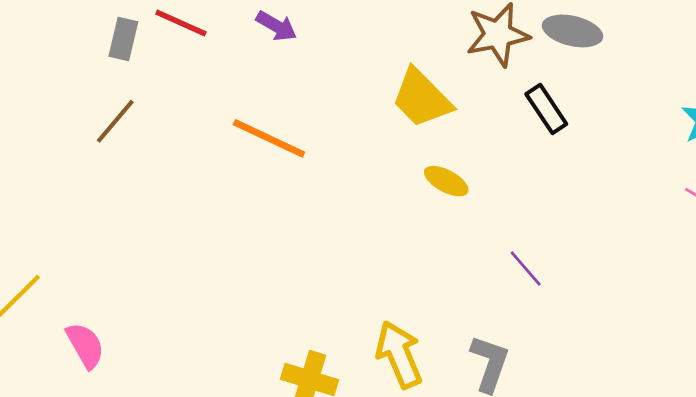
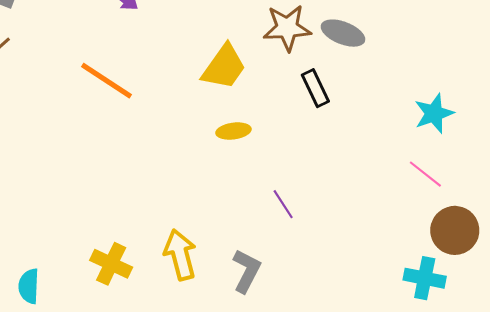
yellow trapezoid: (422, 98) -> (224, 67), turned -108
yellow ellipse: (446, 181) -> (233, 131), turned -44

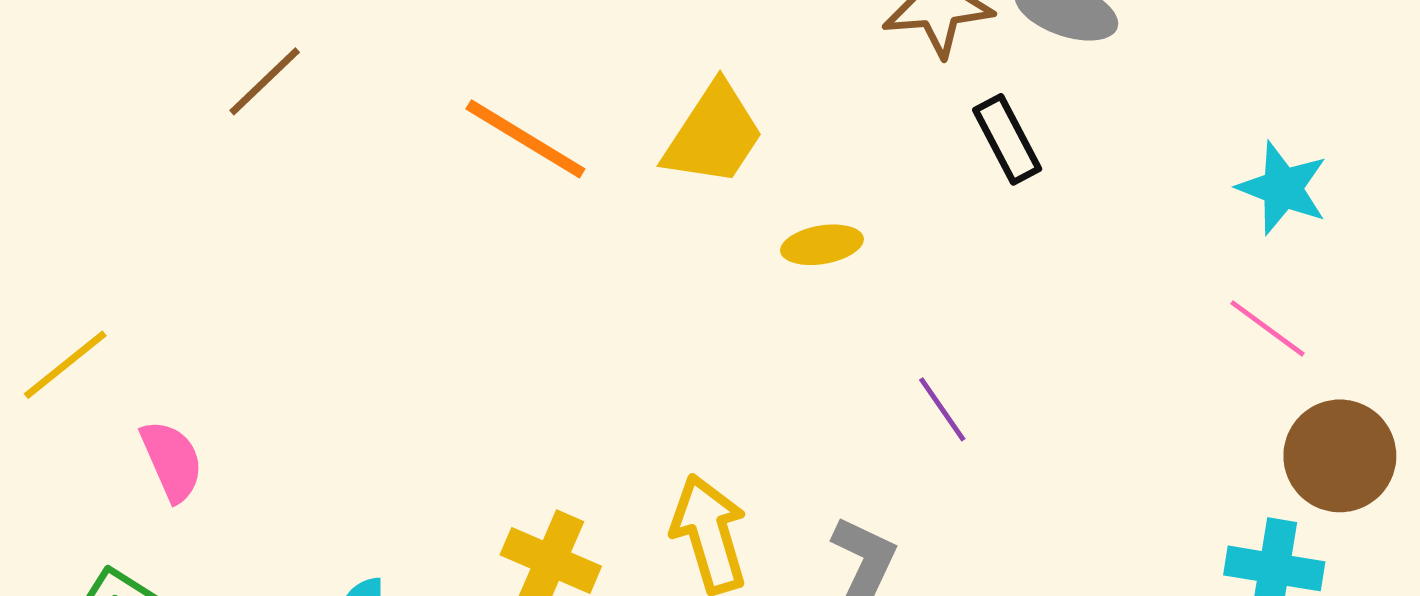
yellow trapezoid: (224, 67) -> (714, 135), moved
cyan star: (434, 113) -> (1282, 188), turned -30

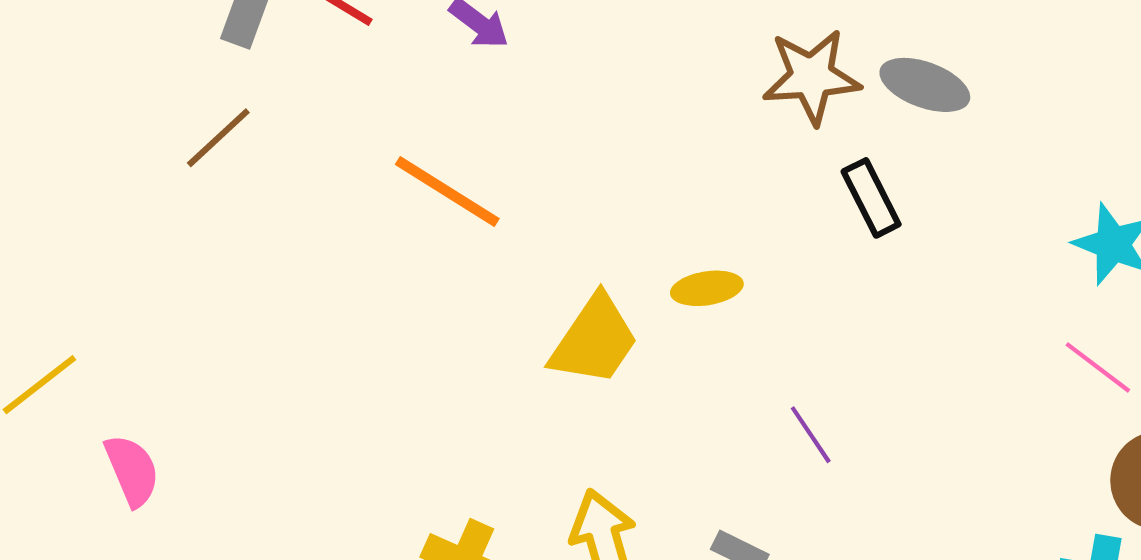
yellow trapezoid: (714, 135) -> (594, 340), moved

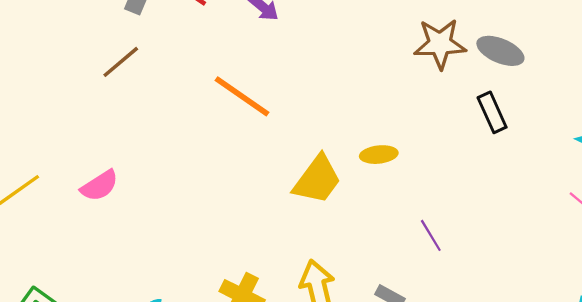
black rectangle: (871, 198) -> (492, 112), moved
pink semicircle: (132, 470) -> (99, 186), moved, turned 78

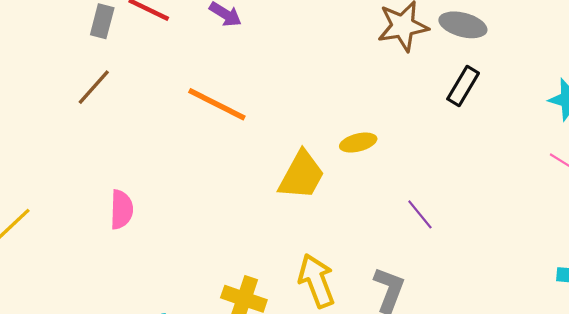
black rectangle: (492, 112) -> (463, 86), turned 63
pink semicircle: (99, 186) -> (121, 210), moved, turned -48

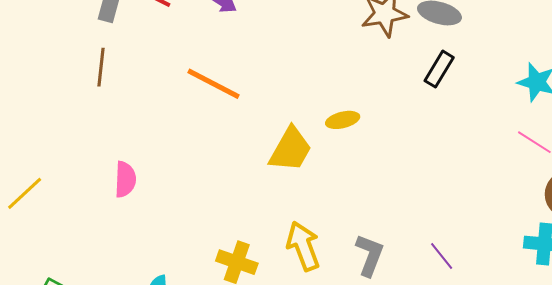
brown line: (94, 87) -> (101, 67), turned -36
purple line: (420, 214) -> (442, 256), moved

